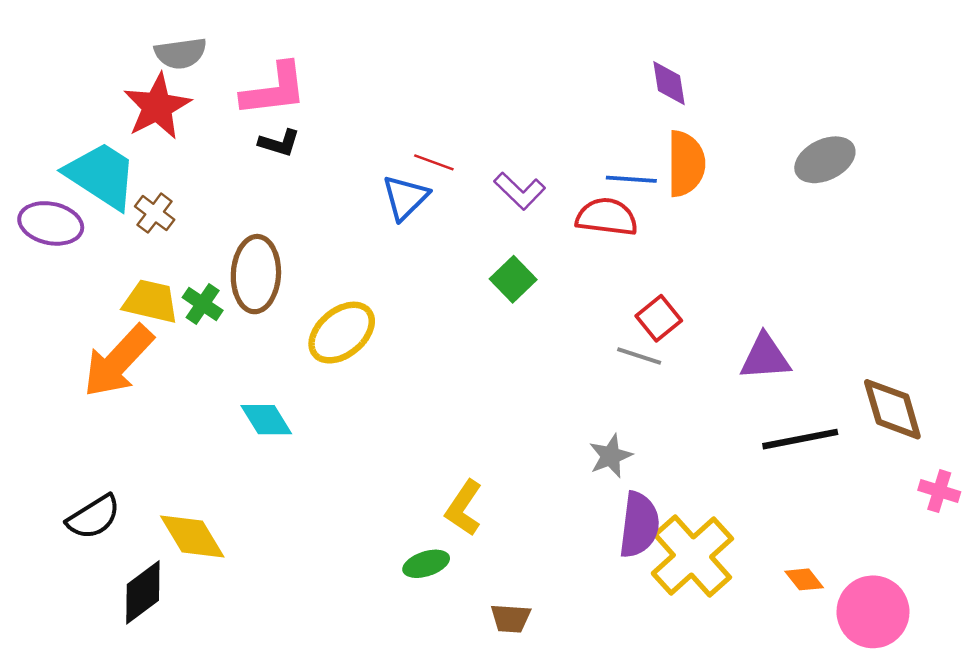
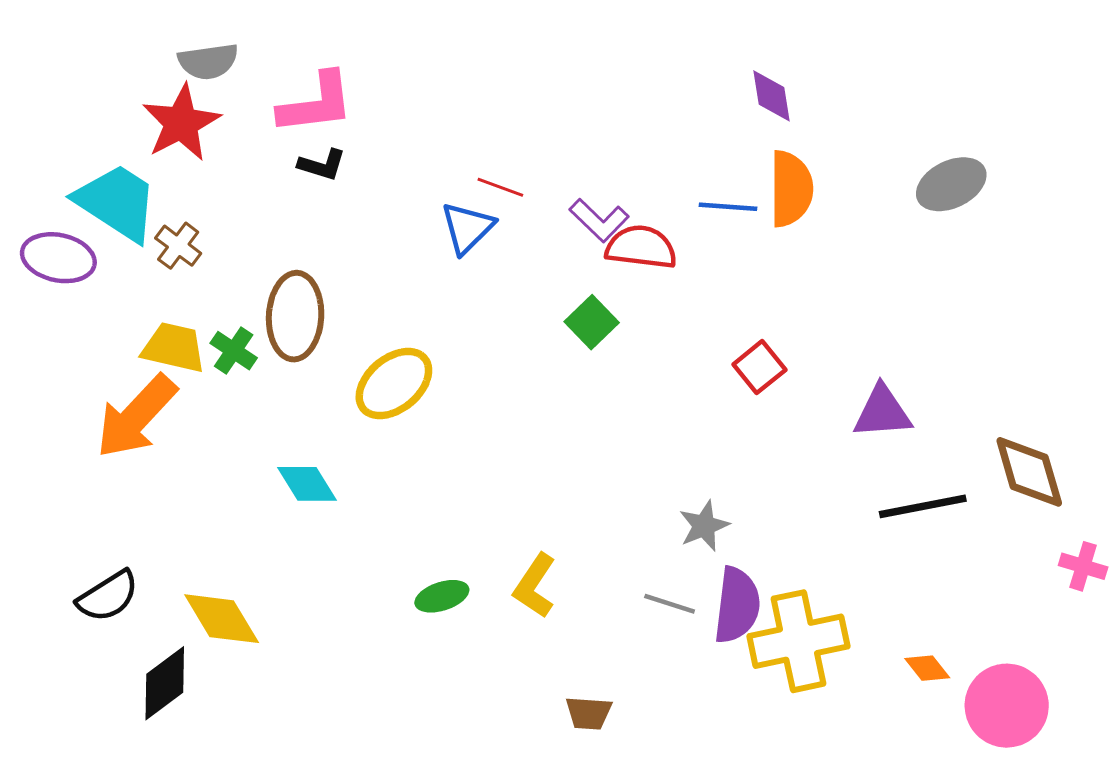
red semicircle: (607, 217) -> (641, 247), moved
gray line: (639, 356) -> (670, 604), moved
yellow cross: (692, 556) -> (798, 641), turned 30
green ellipse: (426, 564) -> (442, 596), moved

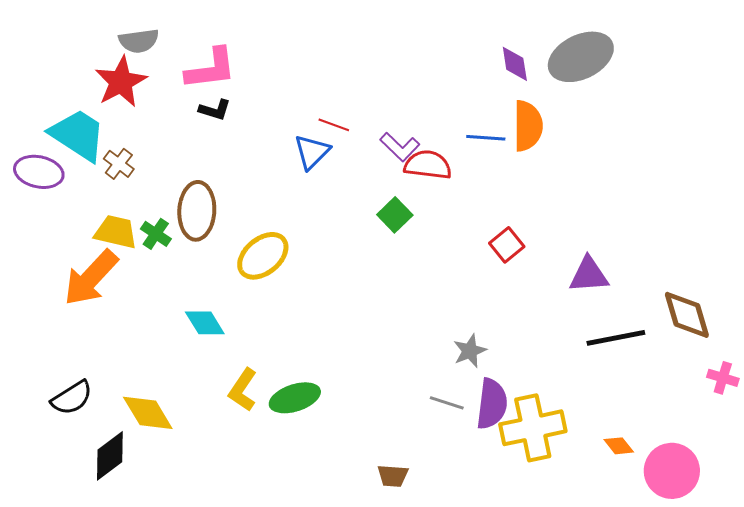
gray ellipse: (951, 184) -> (581, 57), moved, size x1.4
yellow L-shape: (535, 586) -> (243, 390), moved
green ellipse: (442, 596) -> (295, 398), size x1.4

